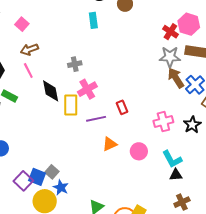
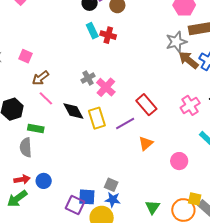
red cross: (170, 32) -> (108, 35), moved
pink cross: (87, 89) -> (106, 87), moved
red rectangle: (122, 107) -> (146, 105), size x1.5
pink circle: (139, 151) -> (179, 161), moved
gray square: (52, 172) -> (111, 185), moved

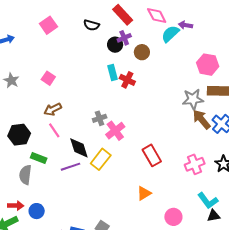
pink square: (26, 56) -> (48, 78), moved
yellow rectangle: (97, 118) -> (101, 159), turned 45
purple line: (125, 124) -> (70, 167), moved

